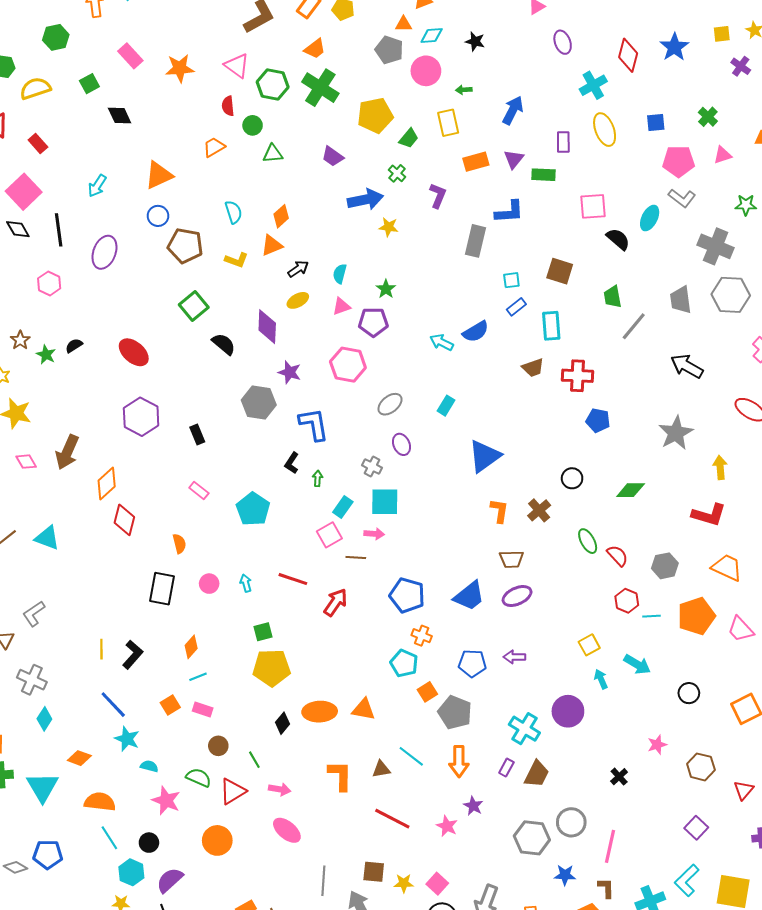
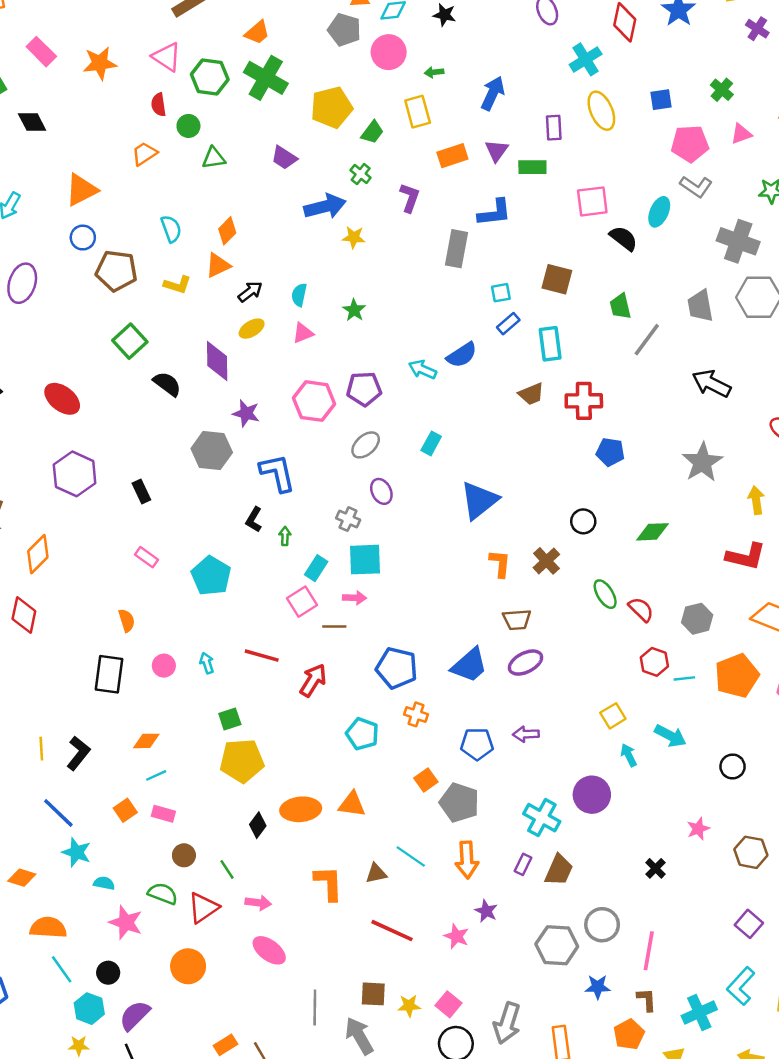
purple pentagon: (373, 322) -> (364, 389), moved
red diamond: (124, 520) -> (24, 615), moved
orange diamond: (191, 647) -> (146, 741), turned 50
cyan pentagon: (404, 663) -> (362, 734), moved

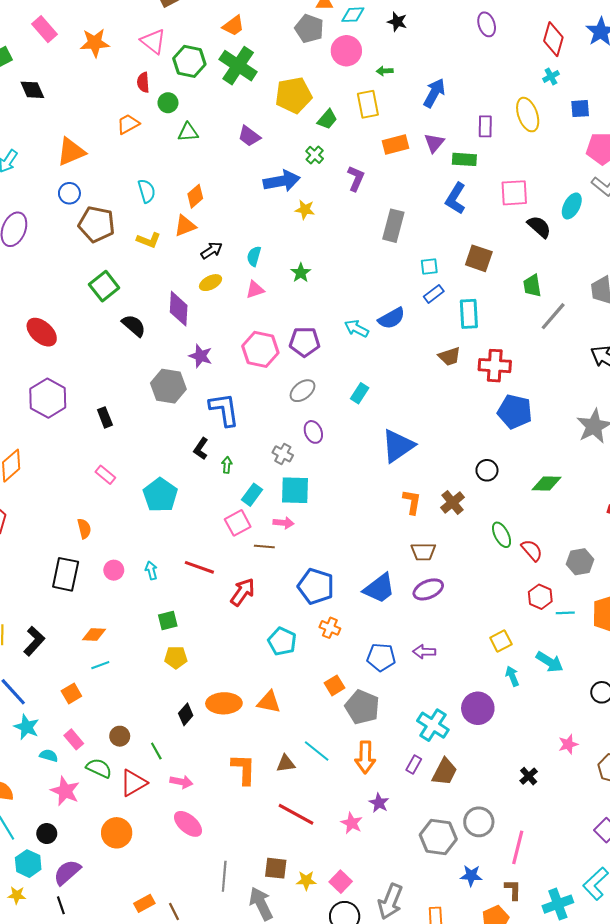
cyan cross: (586, 59) -> (551, 76), moved, size x0.6
blue L-shape: (494, 213) -> (456, 198), moved, turned 124
blue pentagon: (610, 452) -> (515, 412), size x1.4
yellow pentagon: (242, 761) -> (176, 657), size x0.6
pink rectangle: (163, 814) -> (74, 739), moved, turned 30

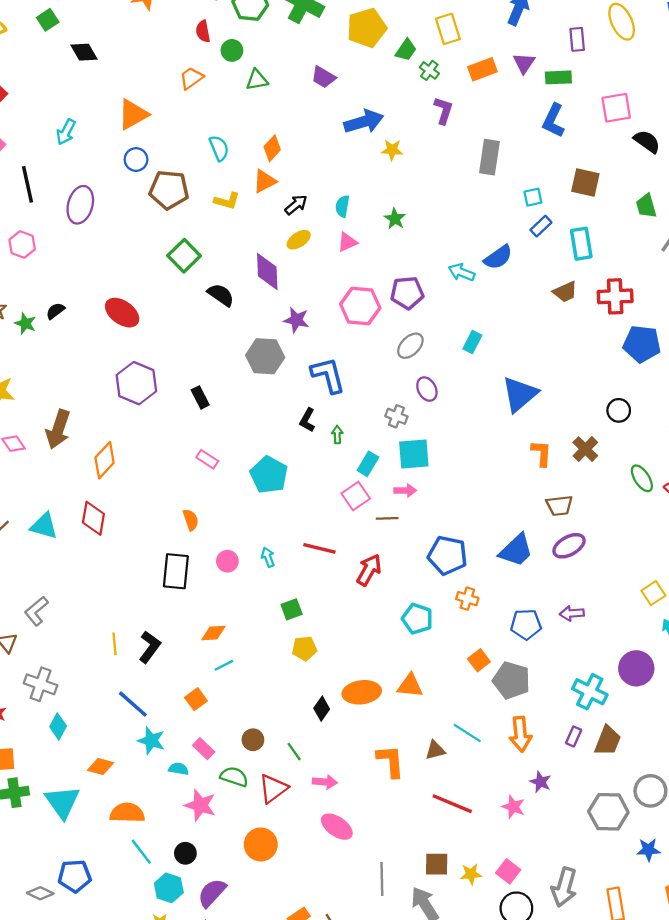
green cross: (315, 155) -> (429, 70), moved

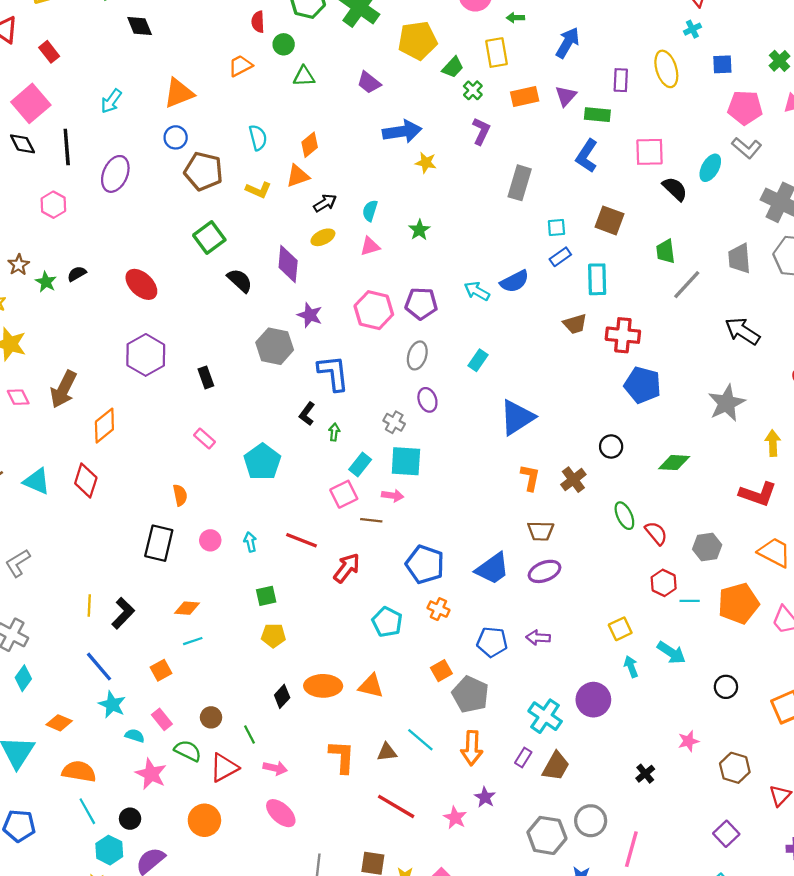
gray ellipse: (410, 346) -> (417, 355), turned -36

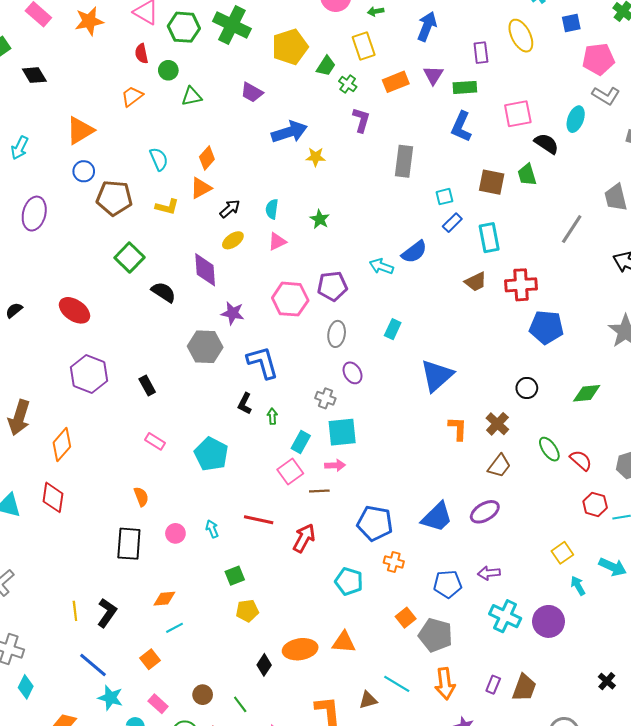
green trapezoid: (665, 251) -> (527, 175), moved
brown trapezoid: (541, 531) -> (499, 466), moved, turned -45
cyan cross: (545, 716) -> (505, 616), moved

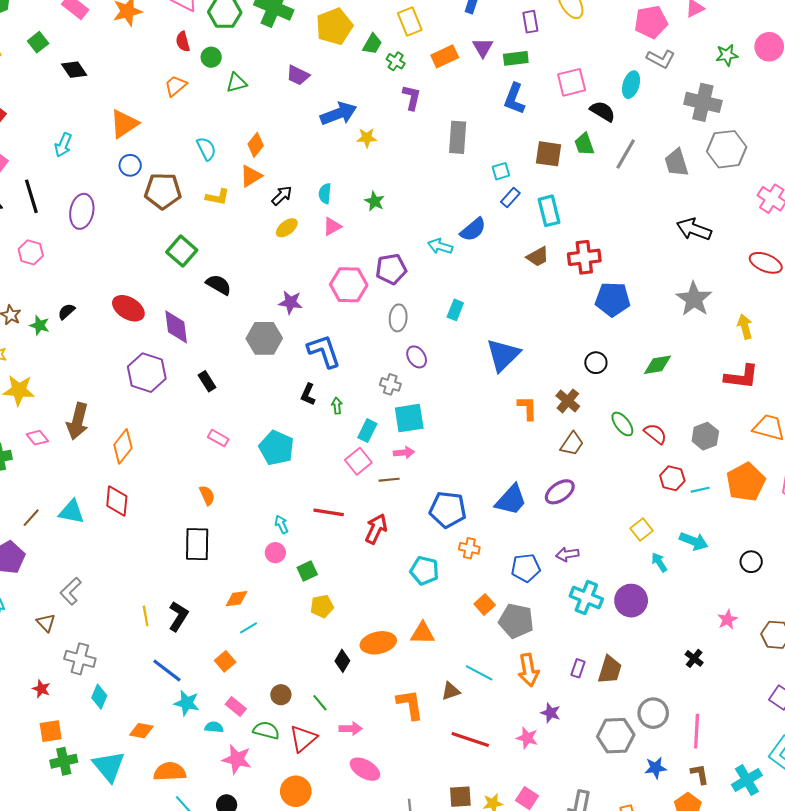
gray line: (572, 229) -> (626, 154), moved
purple diamond: (205, 270) -> (176, 327), moved
pink circle: (175, 533) -> (275, 553), moved

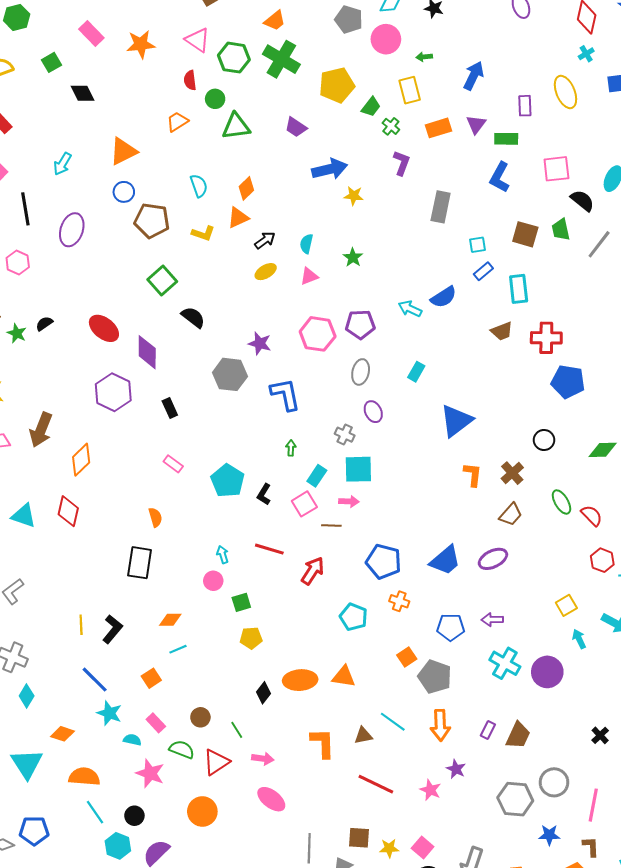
green triangle: (236, 83) -> (236, 126), size x1.4
black L-shape: (308, 394) -> (264, 494), moved

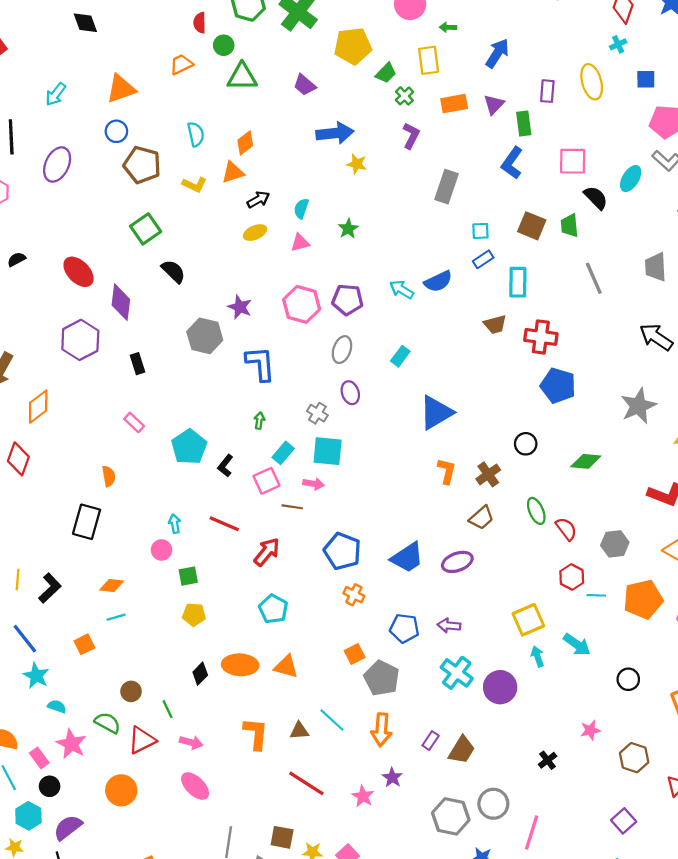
green rectangle: (506, 139) -> (524, 124), turned 75
gray line: (599, 244) -> (594, 278), moved, turned -68
yellow square: (566, 605) -> (528, 620), size x1.4
cyan pentagon: (354, 617) -> (273, 609), moved
pink rectangle: (156, 723) -> (39, 758), moved

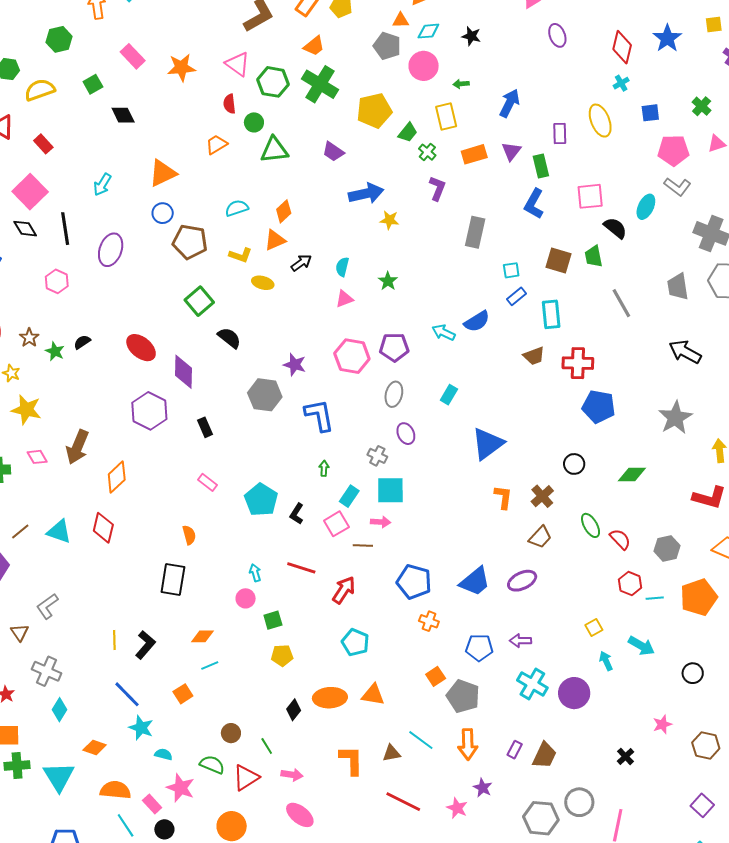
cyan semicircle: (196, 134) -> (237, 208), turned -90
yellow ellipse: (255, 233) -> (263, 283), moved, turned 45
yellow square: (528, 620) -> (594, 628), size x0.6

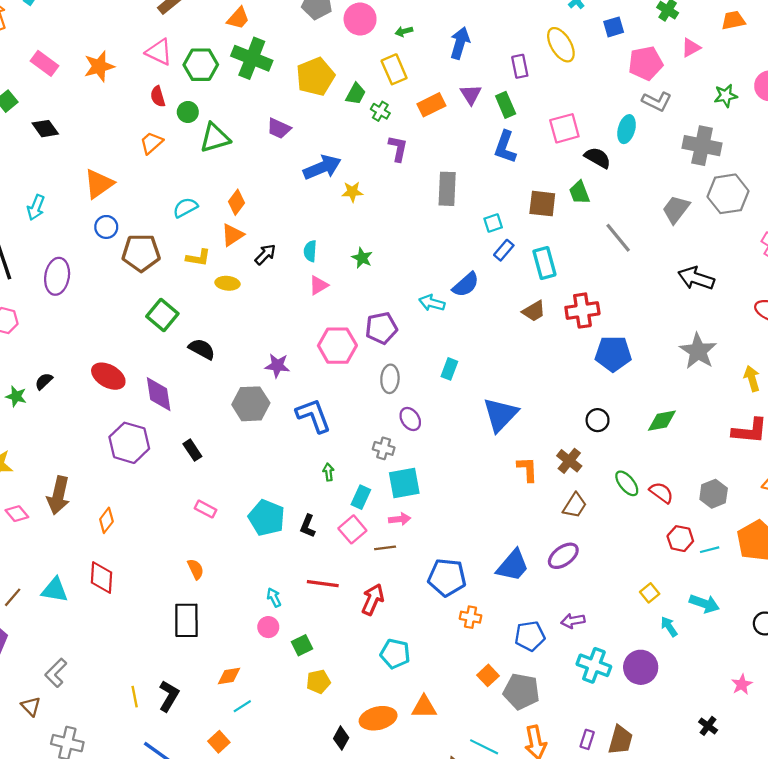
gray trapezoid: (678, 287) -> (676, 209), turned 56
orange diamond: (117, 477) -> (106, 520), size x0.7

